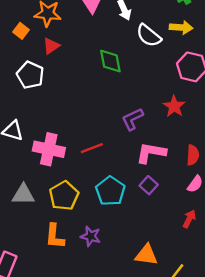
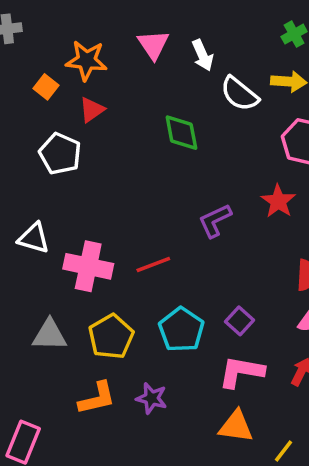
pink L-shape: (151, 153) -> (241, 372), moved
orange L-shape: (55, 236) -> (97, 398), turned -108

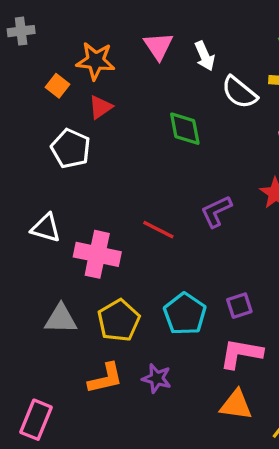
red line: (153, 265) -> (158, 230), moved, turned 48
purple square: (240, 321) -> (239, 306), turned 30

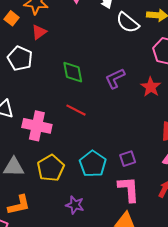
green diamond: (185, 129) -> (73, 72), moved
purple L-shape: (216, 211) -> (115, 78), moved
pink L-shape: (241, 354) -> (129, 189), turned 76
orange L-shape: (105, 378) -> (19, 205), moved

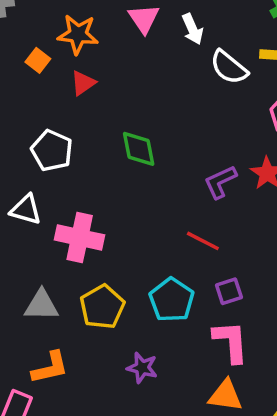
white pentagon: (20, 58) -> (52, 151), moved
purple L-shape: (115, 78) -> (220, 182), moved
red line: (76, 110) -> (203, 241), moved

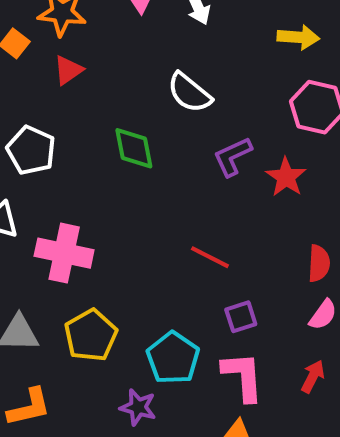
white semicircle: (229, 67) -> (189, 93), moved
purple L-shape: (220, 182) -> (233, 156), moved
cyan pentagon: (172, 300) -> (173, 358), moved

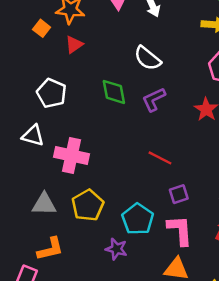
purple L-shape: (233, 156) -> (154, 99), moved

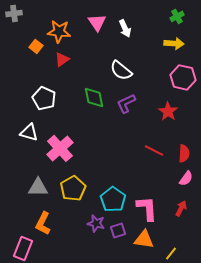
pink cross: (72, 155) -> (60, 148), turned 36
red line: (160, 158) -> (154, 150), moved
purple square: (179, 194) -> (118, 230), moved
orange L-shape: (50, 249) -> (43, 223), turned 130

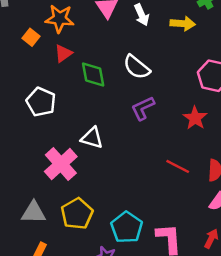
yellow arrow: (174, 43) -> (183, 24), moved
green diamond: (94, 97) -> (93, 75), moved
white triangle: (29, 132) -> (92, 138), moved

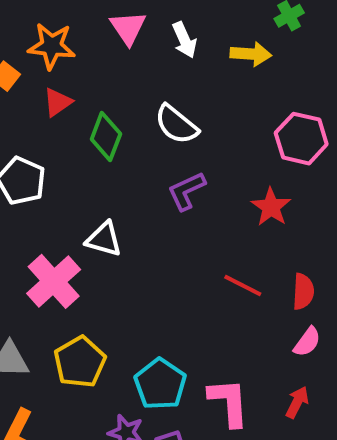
green diamond: (93, 75) -> (106, 137), turned 32

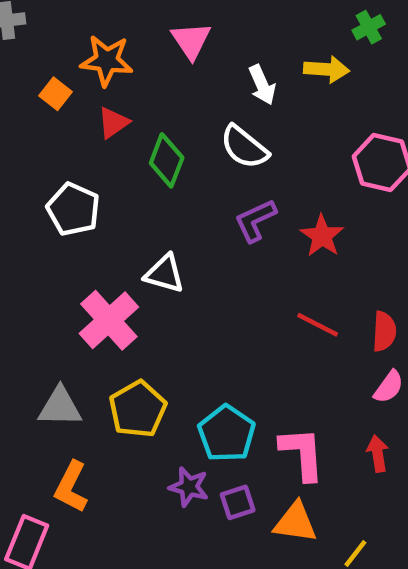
white arrow: (184, 40) -> (262, 85), moved
red star: (271, 207) -> (322, 236), moved
red arrow: (297, 402) -> (378, 454), turned -36

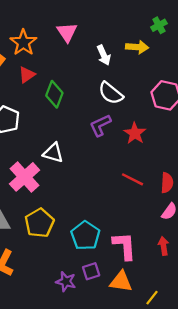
orange star: (107, 60) -> (23, 43), turned 30
white semicircle: (244, 147) -> (111, 93), moved
purple star: (189, 487) -> (66, 282), moved

